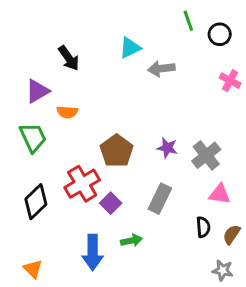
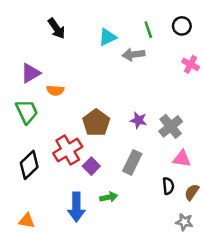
green line: (188, 21) -> (148, 30), moved
black arrow: (69, 58) -> (57, 28), moved
orange triangle: (33, 269) -> (27, 221), turned -35

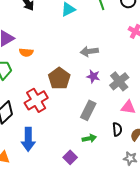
gray arrow: (133, 54) -> (89, 51), moved
purple square: (91, 166) -> (70, 157), moved
green arrow: (109, 197) -> (89, 138), moved
blue arrow: (76, 207) -> (28, 139), moved

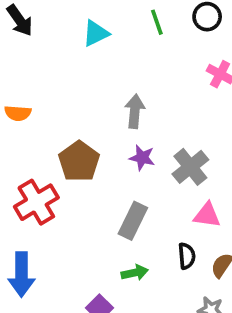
gray arrow: (89, 51) -> (135, 111), turned 102

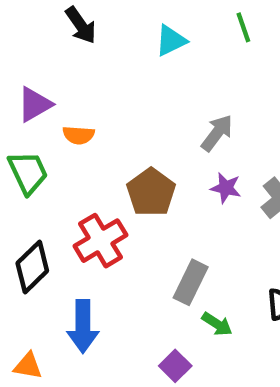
gray arrow: (135, 111) -> (217, 133), turned 32
gray rectangle: (133, 221) -> (191, 282), moved
green arrow: (135, 273) -> (217, 324), turned 45

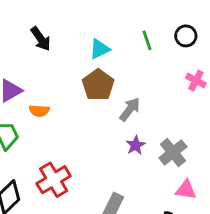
purple star: (226, 188) -> (136, 145), turned 30
brown pentagon: (151, 192) -> (98, 85), moved

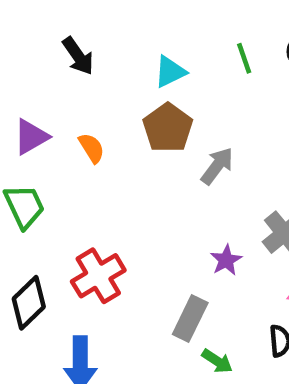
orange semicircle: (39, 111) -> (92, 148), moved, turned -126
purple star: (136, 145) -> (226, 260), moved

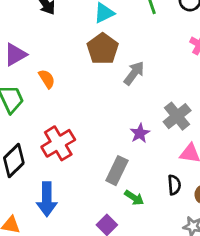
orange semicircle: (92, 148) -> (47, 79), moved

